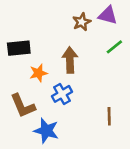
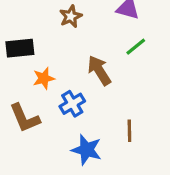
brown star: (82, 22) -> (71, 16), moved
brown arrow: (70, 60) -> (99, 70), moved, turned -30
blue star: (46, 131) -> (87, 150), moved

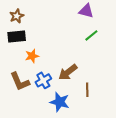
brown star: (71, 16) -> (17, 16), moved
brown arrow: (99, 70) -> (68, 72), moved, turned -96
blue cross: (72, 104) -> (43, 80), moved

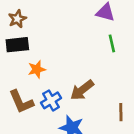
green line: (91, 35) -> (112, 43), turned -64
brown line: (87, 90) -> (121, 112), moved

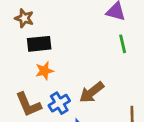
brown star: (17, 19) -> (24, 18), turned -30
black rectangle: (17, 45) -> (39, 44), moved

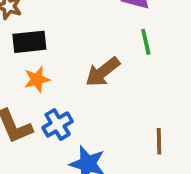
brown arrow: (92, 92) -> (103, 72), moved

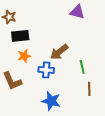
green line: (146, 42) -> (82, 67), moved
blue cross: (58, 124) -> (46, 70), moved, turned 35

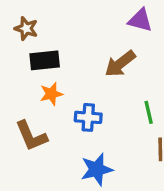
brown arrow: (59, 52) -> (120, 64), moved
blue star: (51, 101) -> (97, 169), turned -30

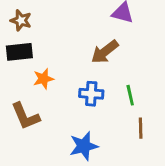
black rectangle: (45, 60) -> (19, 52), moved
blue cross: (88, 117) -> (91, 94), moved

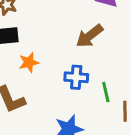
green line: (130, 95) -> (106, 92), moved

